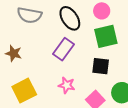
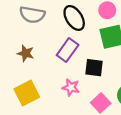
brown star: (14, 53) -> (26, 53), moved
black square: (101, 66) -> (94, 68), moved

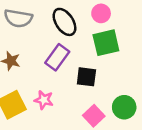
pink star: (71, 87) -> (44, 100), moved

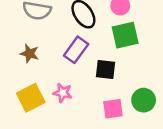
pink square: (94, 116) -> (113, 109), turned 35

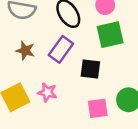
brown star: (29, 54) -> (25, 51), moved

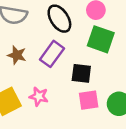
green square: (110, 35) -> (101, 39), turned 32
pink square: (98, 108) -> (89, 100), moved

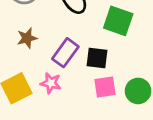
purple rectangle: (52, 54) -> (65, 53), moved
brown star: (17, 55) -> (27, 38), turned -30

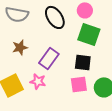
black square: (97, 58) -> (83, 62), moved

